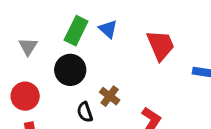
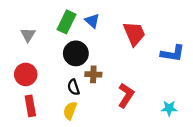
black circle: (70, 70) -> (76, 53), moved
brown cross: (110, 96) -> (93, 74), turned -35

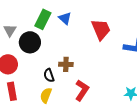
black circle: (76, 53) -> (30, 42), moved
red L-shape: (126, 95) -> (82, 90), moved

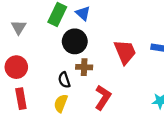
red trapezoid: (101, 29) -> (125, 52), moved
black circle: (30, 42) -> (75, 41), moved

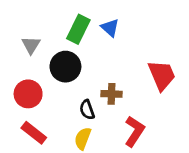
black circle: (75, 41) -> (65, 67), moved
red rectangle: (21, 99) -> (34, 133), turned -42

